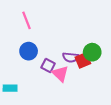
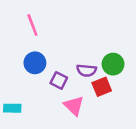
red square: (83, 60) -> (102, 87), moved
pink triangle: (60, 74) -> (74, 106), moved

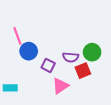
pink line: (32, 25) -> (17, 36), moved
pink triangle: (74, 106) -> (60, 86), turned 42

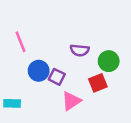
blue circle: (29, 51) -> (39, 71), moved
purple semicircle: (71, 57) -> (80, 50), moved

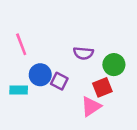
pink triangle: (71, 101) -> (91, 106), moved
cyan rectangle: (12, 103) -> (19, 90), moved

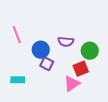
blue circle: (40, 75) -> (41, 50), moved
cyan rectangle: (19, 90) -> (18, 80), moved

